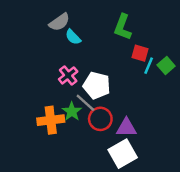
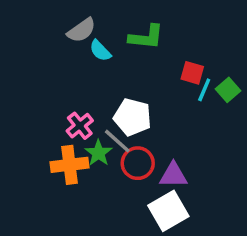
green L-shape: (123, 27) -> (146, 37), moved, turned -105
pink cross: (68, 75) -> (80, 126), moved

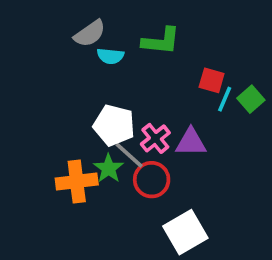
cyan semicircle: (100, 51) -> (110, 56), turned -40
white pentagon: (133, 117) -> (114, 125), moved
pink cross: (80, 126) -> (155, 138), moved
purple triangle: (173, 175) -> (191, 142), moved

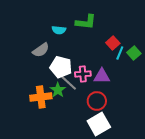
gray semicircle: (90, 34) -> (41, 50), moved
red square: (212, 80) -> (113, 43), turned 32
pink cross: (155, 138) -> (83, 74), turned 35
red circle: (152, 180) -> (97, 101), moved

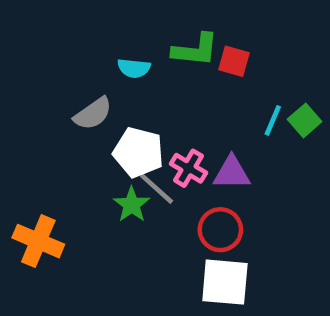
red square: (113, 43) -> (234, 61), moved, turned -32
pink cross: (83, 74) -> (189, 168), turned 35
orange cross: (41, 97) -> (38, 241), moved, turned 30
white square: (99, 124) -> (225, 282), turned 35

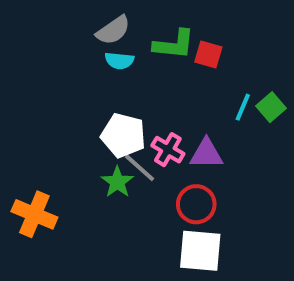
gray semicircle: (93, 114) -> (113, 30), moved

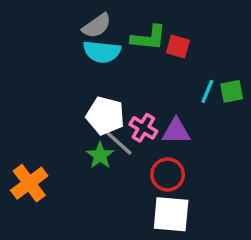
cyan semicircle: (119, 61) -> (102, 52), size x1.5
green square: (271, 107) -> (232, 91), turned 30
orange cross: (34, 214) -> (29, 183), turned 30

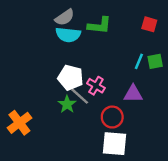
red square: (178, 47) -> (149, 24), moved
purple triangle: (176, 131) -> (133, 94), moved

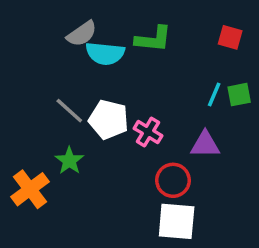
gray semicircle: (65, 17) -> (82, 34), moved
gray line: (80, 96) -> (69, 111), moved
green star: (67, 104) -> (69, 161), moved

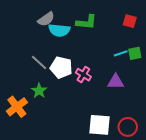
cyan line: (214, 95) -> (121, 53), turned 48
red circle: (173, 180) -> (128, 127), moved

